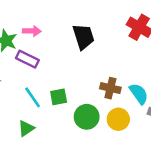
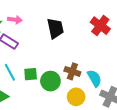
green circle: (87, 117) -> (50, 81), moved

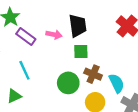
pink arrow: (15, 20) -> (54, 34), moved
green square: (31, 74) -> (81, 52), moved

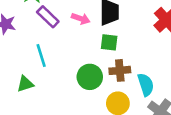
brown cross: (93, 74) -> (120, 70), turned -36

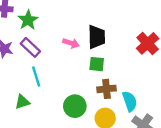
purple rectangle: (48, 17) -> (30, 47), moved
green circle: (90, 77) -> (75, 106), moved

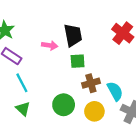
green triangle: (22, 102) -> (23, 109), moved, turned -49

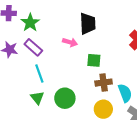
black trapezoid: (73, 35) -> (88, 24), moved
green circle: (64, 105) -> (65, 98), moved

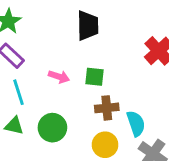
pink arrow: (70, 42) -> (59, 77), moved
green triangle: (37, 98) -> (14, 126), turned -40

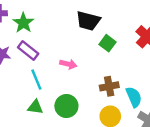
black trapezoid: (88, 26) -> (88, 21), turned 110
green square: (94, 77) -> (107, 43), moved, turned 35

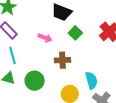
pink arrow: (68, 64) -> (45, 38), moved
brown cross: (109, 86) -> (62, 60), moved

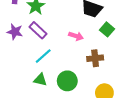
cyan line: (13, 55) -> (43, 56), turned 66

